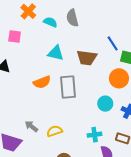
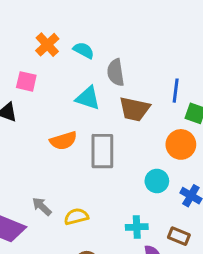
orange cross: (28, 11) -> (47, 45), moved
gray semicircle: (72, 18) -> (116, 72), moved
pink square: (15, 36) -> (26, 81), moved
blue line: (113, 43) -> (176, 91), turned 35

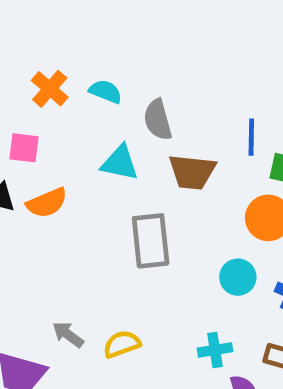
orange semicircle: (63, 141) -> (47, 203), moved

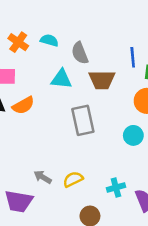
cyan cross: (215, 350) -> (116, 187), moved

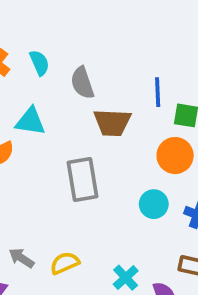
cyan semicircle: (49, 40) -> (39, 63), turned 48
cyan triangle: (61, 79) -> (30, 121), moved
cyan cross: (116, 187) -> (126, 278), turned -30

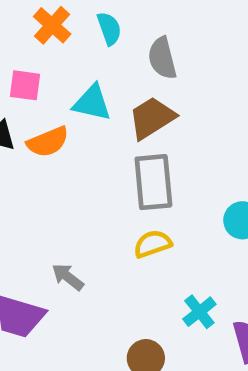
brown trapezoid: (112, 123) -> (152, 118), moved, turned 141
yellow semicircle: (65, 263) -> (153, 244), moved

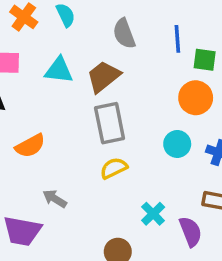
gray semicircle: (162, 58) -> (124, 34), moved
orange semicircle: (48, 142) -> (30, 146), moved

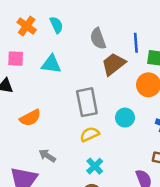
brown trapezoid: (103, 77) -> (114, 64), moved
cyan circle: (177, 144) -> (125, 118), moved
cyan cross: (153, 214) -> (95, 166), moved

